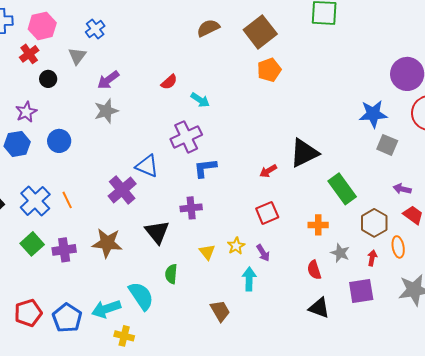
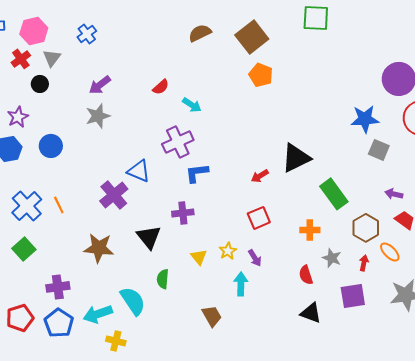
gray triangle: (77, 56) -> (52, 58), moved
orange pentagon: (269, 70) -> (261, 75), turned -30
orange ellipse: (398, 247) -> (390, 252), turned -35
purple cross: (64, 250) -> (58, 287), moved

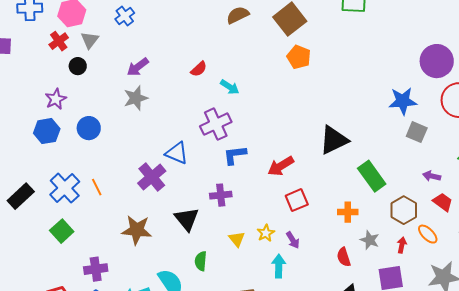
red arrow: (260, 176) -> (281, 166), moved, size x1.5

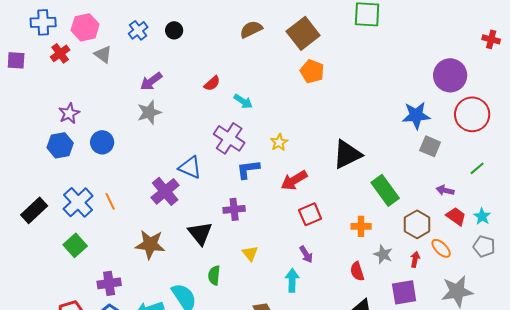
gray triangle: (90, 40) -> (103, 54), turned -30
red cross: (59, 41) -> (60, 53), moved
black circle: (78, 66) -> (174, 30), moved
purple cross: (216, 124) -> (229, 138), turned -32
yellow star: (266, 233) -> (279, 142), moved

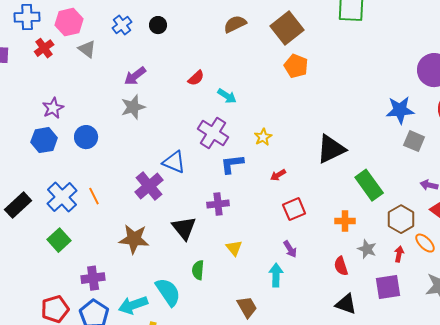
red arrow: (294, 180) -> (278, 175), size x0.6

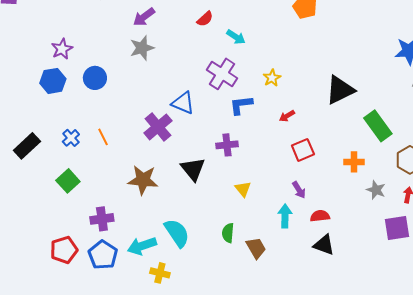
blue cross: (62, 197) -> (71, 138), size x0.6
red semicircle: (341, 266) -> (320, 216), moved, turned 102
green semicircle: (198, 270) -> (228, 233), moved
black triangle: (346, 304) -> (324, 245), moved

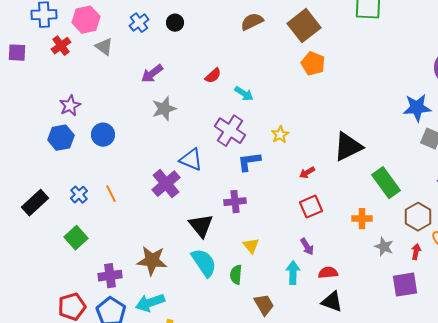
gray star: (142, 48) -> (164, 109), moved
red arrow: (287, 116) -> (307, 173), moved
brown star: (143, 180) -> (152, 261), moved
cyan semicircle: (177, 233) -> (204, 263), moved
green semicircle: (228, 233) -> (236, 275), moved

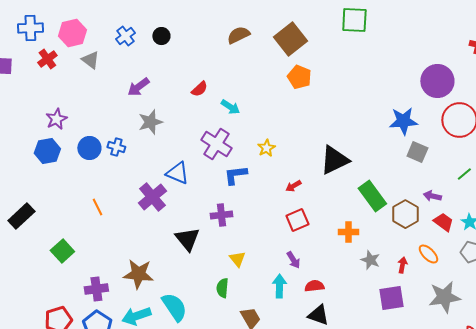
blue cross: (79, 195) -> (116, 147), moved, turned -30
brown hexagon: (418, 217) -> (405, 214), moved
cyan semicircle: (204, 263) -> (174, 307), moved

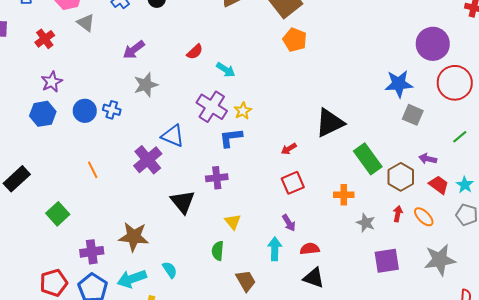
red cross: (47, 59) -> (45, 39), moved
yellow star: (266, 148) -> (243, 111), moved
red arrow: (402, 265) -> (398, 214), moved
cyan semicircle: (174, 307) -> (170, 270), size x0.6

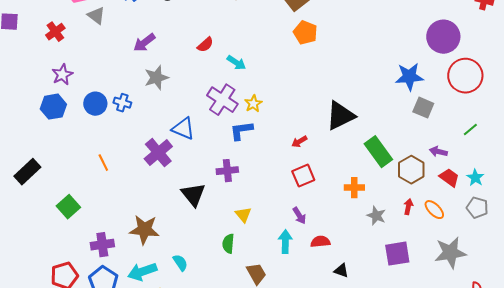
black triangle: (314, 278) -> (341, 271), moved, size x0.7

